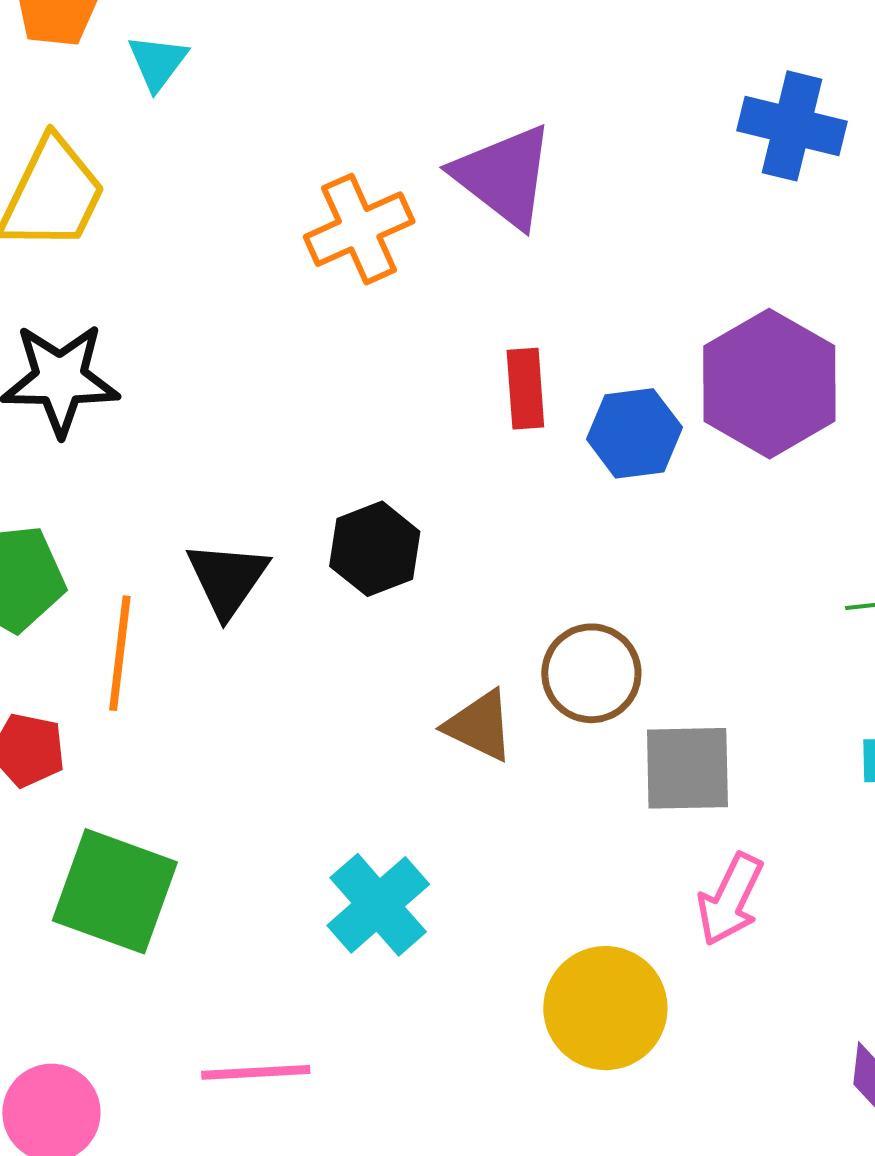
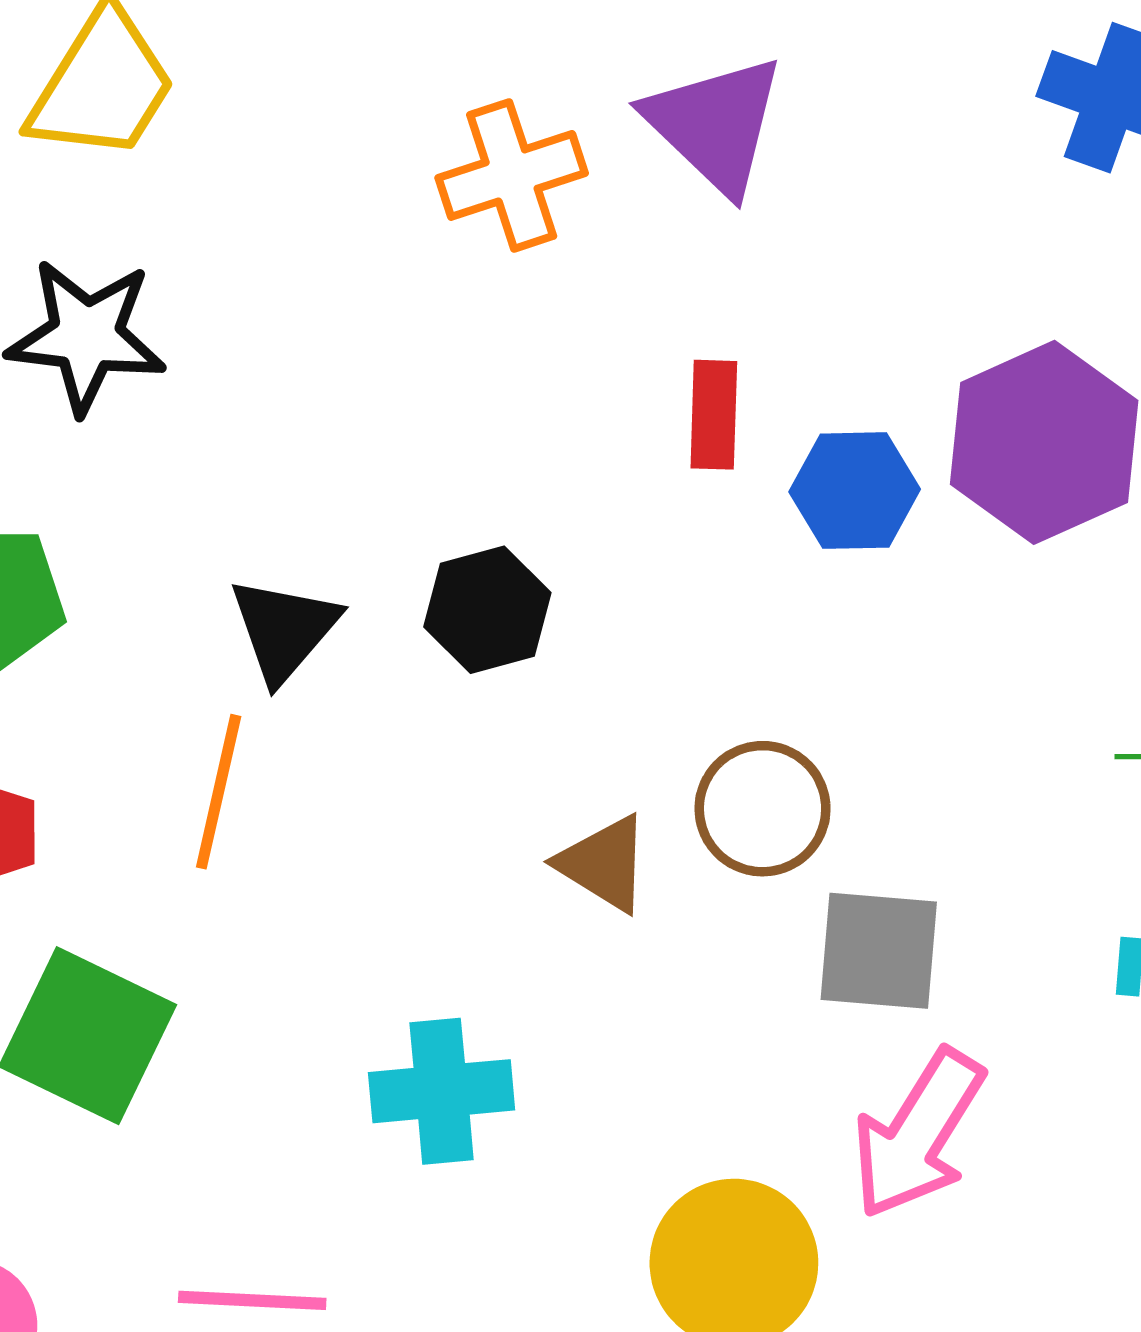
orange line: (120, 653) -> (219, 792), moved
pink arrow: (730, 899) -> (918, 1134), size x1.4
cyan cross: (378, 905) -> (442, 1091), turned 30

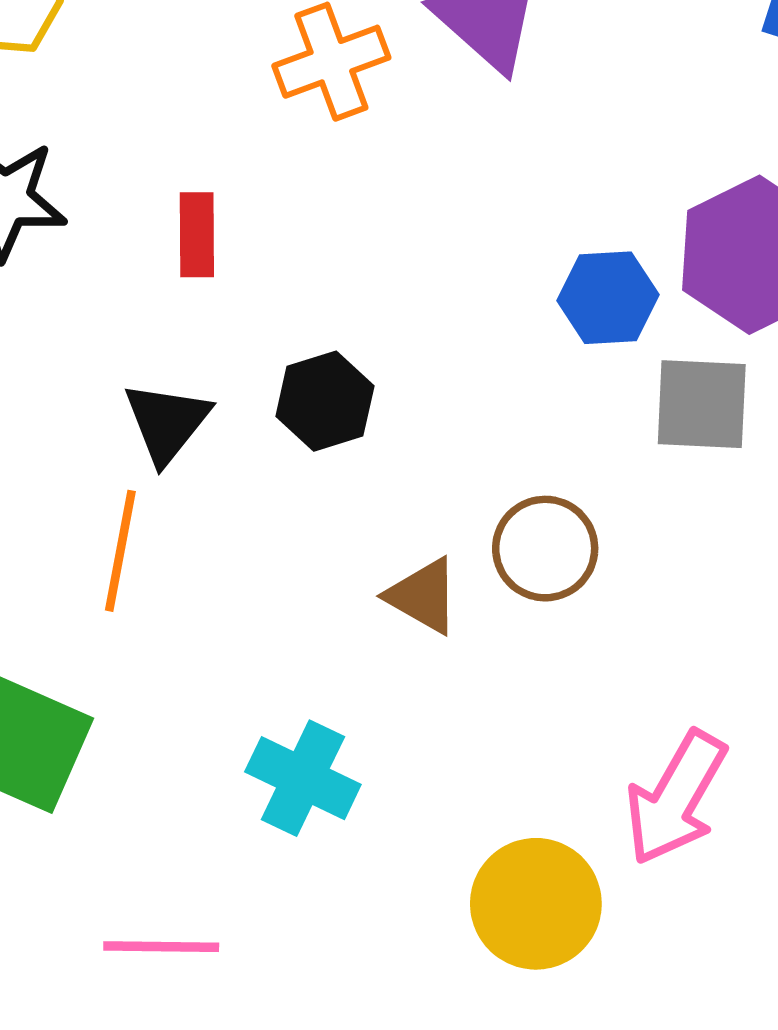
red rectangle: (714, 415) -> (197, 235), moved
gray square: (879, 951) -> (702, 404), moved
cyan cross: (442, 1091) -> (303, 778), turned 33

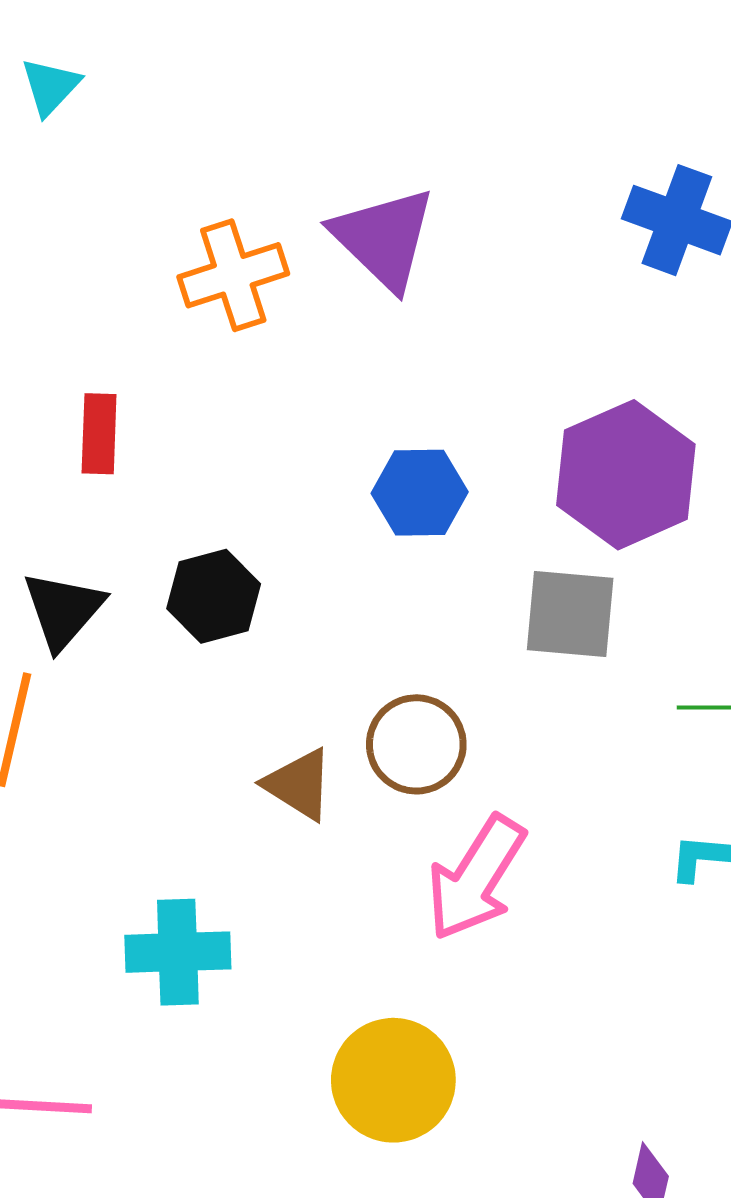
blue hexagon: (608, 298) -> (420, 493), moved
cyan cross: (303, 778) -> (178, 952), turned -30
pink arrow: (676, 798) -> (476, 878), moved

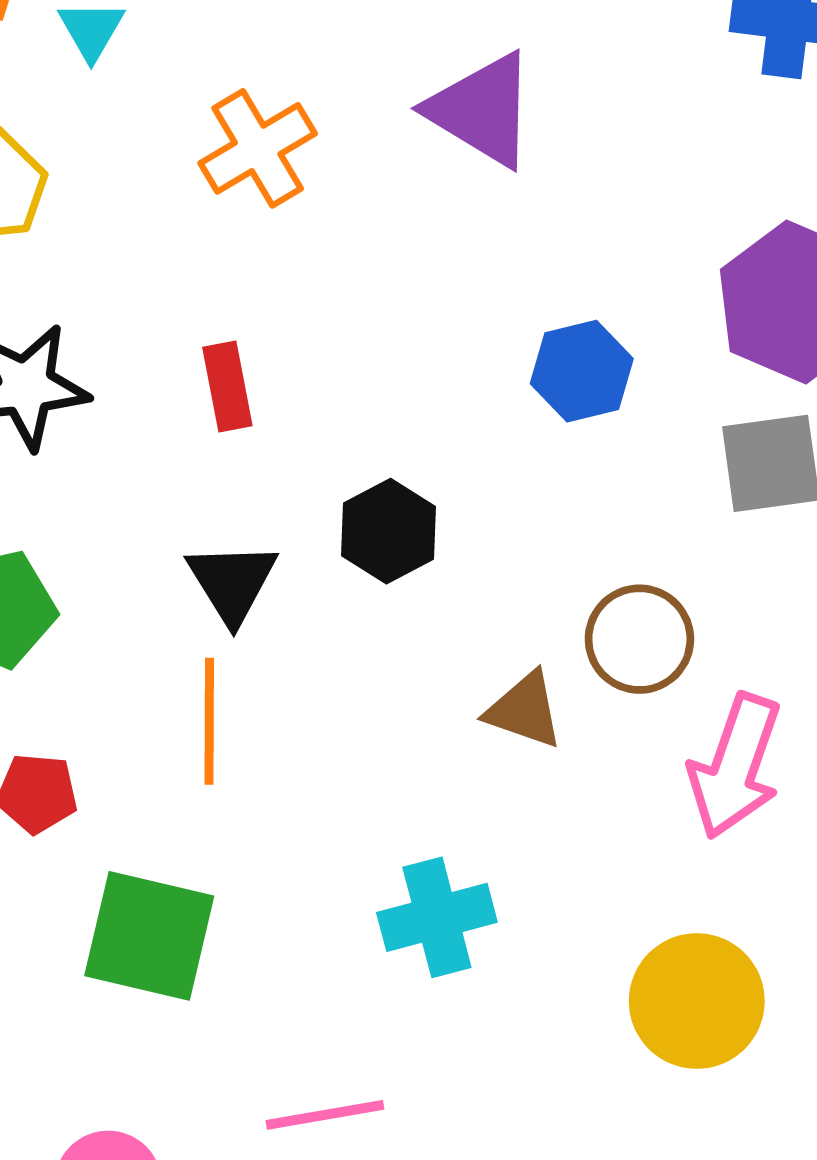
orange cross: (233, 275) -> (258, 148), moved

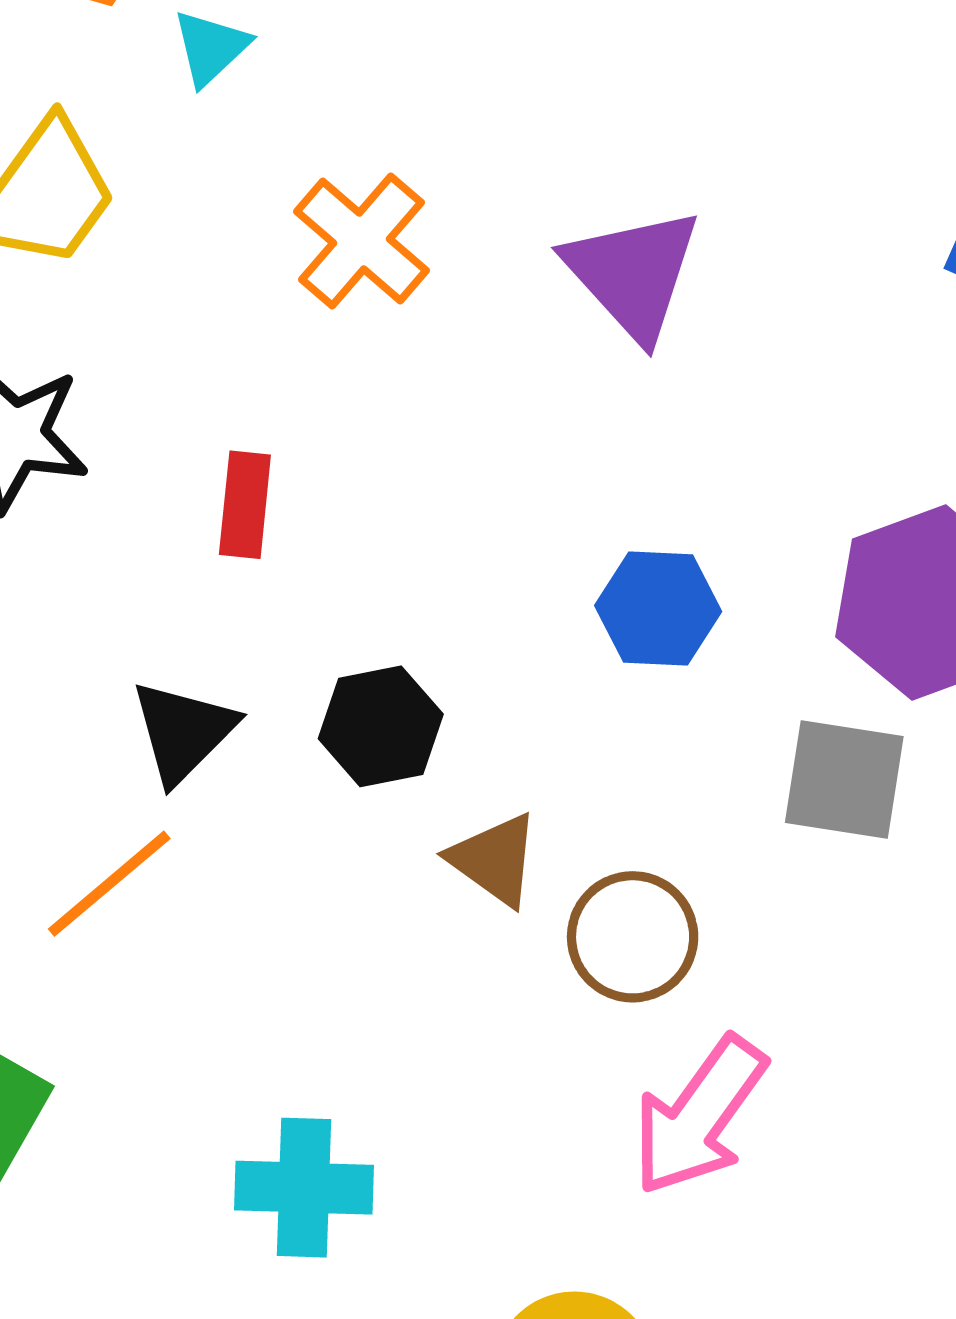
orange cross: (258, 148) -> (362, 241), turned -35
brown triangle: (524, 710) -> (494, 860), moved
orange line: (209, 721) -> (109, 884), turned 33

